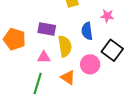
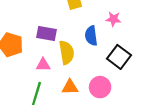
pink circle: (90, 64) -> (100, 87), moved
orange triangle: (68, 77) -> (70, 87), turned -35

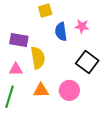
blue semicircle: (91, 36) -> (61, 32), moved

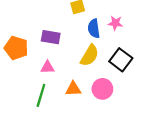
yellow semicircle: (38, 58) -> (90, 55), moved, turned 40

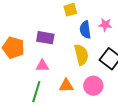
yellow semicircle: (90, 55) -> (81, 55), turned -45

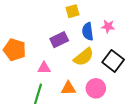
purple rectangle: (45, 38) -> (59, 40), moved, turned -36
yellow semicircle: (81, 55) -> (84, 57), turned 65

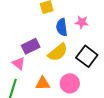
purple rectangle: (59, 40) -> (31, 46), moved
pink triangle: (44, 68) -> (19, 63), turned 40

